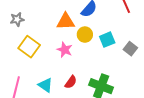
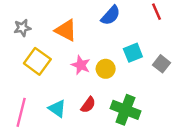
orange triangle: (66, 21) -> (66, 30), moved, turned 30
yellow circle: (85, 35) -> (106, 69), moved

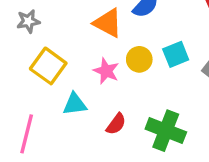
orange triangle: (66, 30) -> (108, 23), moved
yellow circle: (106, 69) -> (139, 59), moved
cyan triangle: (57, 109) -> (75, 104), moved, turned -42

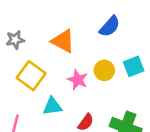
orange triangle: (108, 23) -> (63, 41), moved

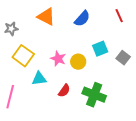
orange triangle: (63, 41) -> (46, 17), moved
yellow circle: (104, 70) -> (78, 62), moved

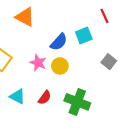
blue semicircle: (82, 19) -> (59, 42), moved
cyan square: (100, 49) -> (84, 36), moved
cyan triangle: (39, 79) -> (17, 96), moved, turned 35

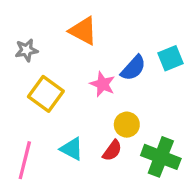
pink star: (38, 63) -> (103, 84), moved
yellow circle: (60, 66) -> (127, 125), moved

